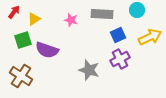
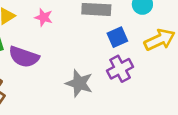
pink star: (71, 20) -> (44, 17), moved

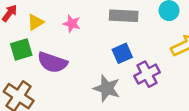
blue square: (117, 37) -> (122, 53), moved

